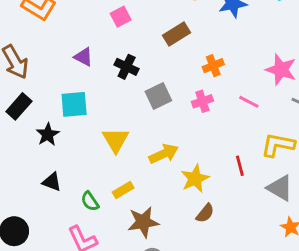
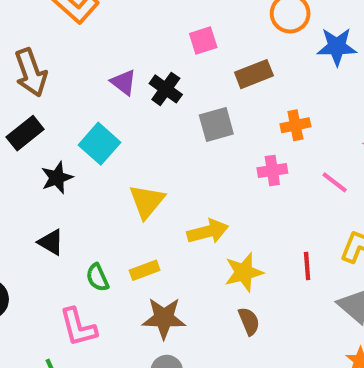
pink square: (121, 17) -> (203, 41), moved
black cross: (127, 67) -> (166, 89), moved
gray square: (158, 96) -> (216, 125), moved
cyan square: (74, 104) -> (100, 144), turned 36
brown semicircle: (205, 213) -> (249, 321), turned -72

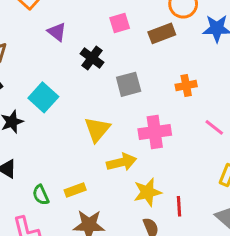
brown rectangle: (254, 74) -> (162, 33), moved
purple triangle: (124, 82) -> (57, 32), moved
pink cross: (272, 171) -> (155, 132), moved, size x1.5
yellow triangle: (147, 201) -> (97, 129), moved
red line: (307, 266) -> (179, 206), moved

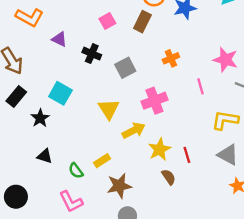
brown rectangle: (162, 33) -> (142, 22), turned -30
pink line: (214, 127) -> (201, 86), turned 49

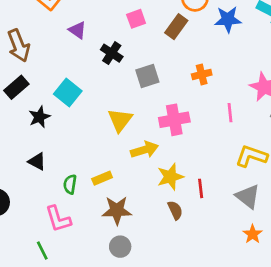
green semicircle: (76, 171) -> (70, 184), turned 35

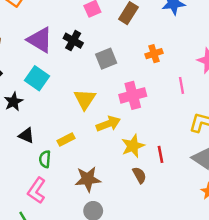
purple triangle: (77, 30) -> (40, 40), moved, size x1.6
black triangle: (37, 161) -> (26, 135), moved
yellow rectangle: (102, 178) -> (66, 140), moved
pink L-shape: (58, 219) -> (37, 190), turned 55

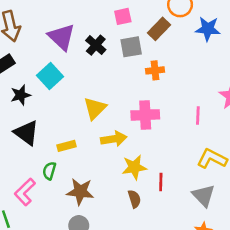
orange cross: (154, 54) -> (155, 70), moved
gray square: (106, 59) -> (131, 47), moved
black triangle: (26, 135) -> (26, 133), size x1.5
green semicircle: (45, 159) -> (49, 171), moved

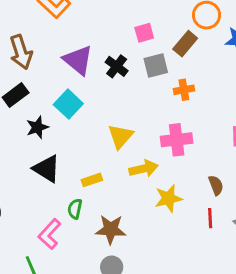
red line: (161, 182) -> (210, 218), moved
brown semicircle: (134, 199) -> (216, 185), moved

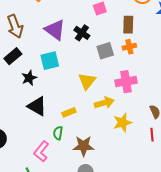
brown rectangle: (185, 44) -> (128, 25), moved, turned -36
gray square: (156, 66) -> (105, 51), moved
cyan square: (68, 104) -> (50, 61), turned 36

